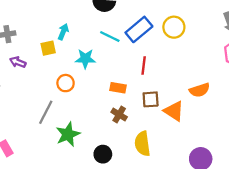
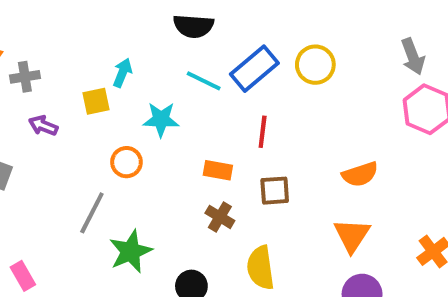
orange triangle: (174, 111) -> (352, 235), moved, turned 30

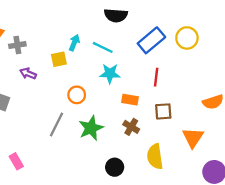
cyan line: (204, 81) -> (103, 47), moved
cyan star: (161, 119) -> (110, 74), moved
orange triangle: (352, 235) -> (193, 138), moved
green star: (131, 251) -> (91, 128), moved

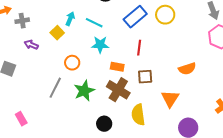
yellow square: (59, 59) -> (57, 33), turned -32
brown cross: (131, 127) -> (118, 90), size x1.6

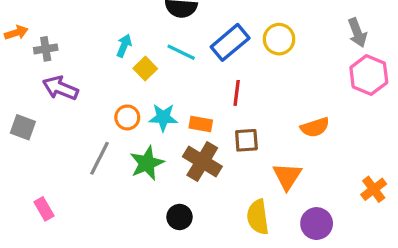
cyan line: (94, 23) -> (181, 52), moved
yellow square: (57, 33) -> (145, 69), moved
purple arrow: (31, 45) -> (60, 88), size x1.5
cyan star: (100, 45) -> (163, 117), moved
yellow semicircle: (138, 115) -> (258, 217), moved

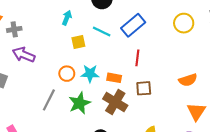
yellow circle: (279, 39) -> (184, 23), moved
cyan arrow: (124, 46) -> (67, 18), moved
yellow square: (145, 69) -> (78, 42), turned 32
orange triangle: (287, 176) -> (196, 112), moved

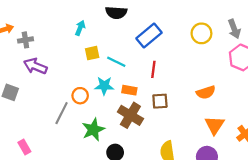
cyan line: (102, 31) -> (116, 62), moved
orange circle: (67, 74) -> (80, 96), moved
green star: (79, 103) -> (93, 130), moved

